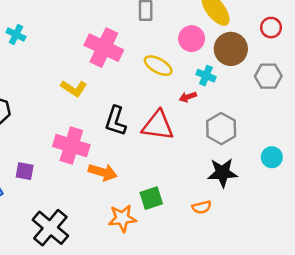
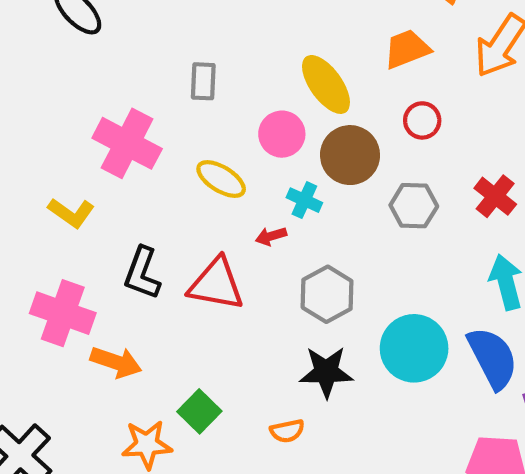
cyan circle: (272, 157) -> (414, 348), size x1.8
green square: (151, 198) -> (199, 411), turned -30

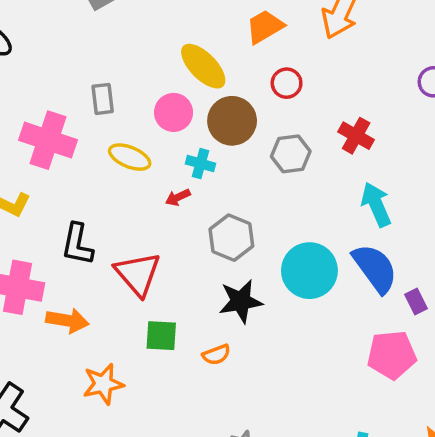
gray rectangle: (203, 81) -> (103, 99), moved
red triangle: (216, 284) -> (138, 274), moved, turned 48
green square: (199, 411) -> (161, 336), moved, turned -32

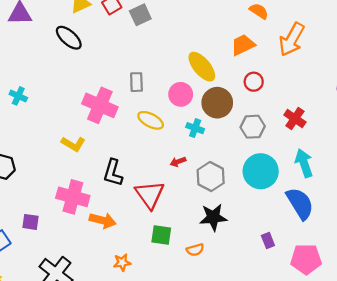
red arrow: (178, 197) -> (178, 162), moved
cyan circle: (309, 271) -> (261, 171), moved
purple rectangle: (416, 302) -> (268, 240), moved
orange star: (103, 384) -> (122, 262), size x0.7

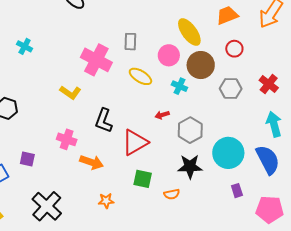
cyan circle: (261, 171) -> (228, 153), moved
red triangle: (150, 195) -> (135, 142), turned 32
pink cross: (73, 197) -> (67, 139), size x0.7

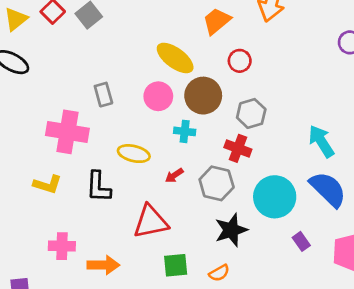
yellow ellipse: (140, 76) -> (134, 154), moved
red cross: (269, 84) -> (238, 148), moved
black L-shape: (104, 121) -> (98, 187), moved
red triangle: (135, 142) -> (151, 222), turned 36

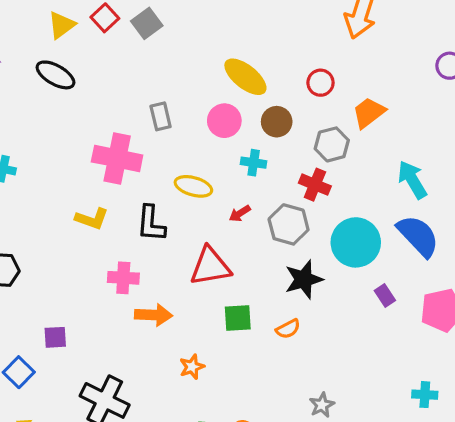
orange trapezoid: (217, 21) -> (369, 113), moved
brown circle: (203, 96) -> (277, 122), size x0.7
pink cross: (62, 246) -> (123, 278), moved

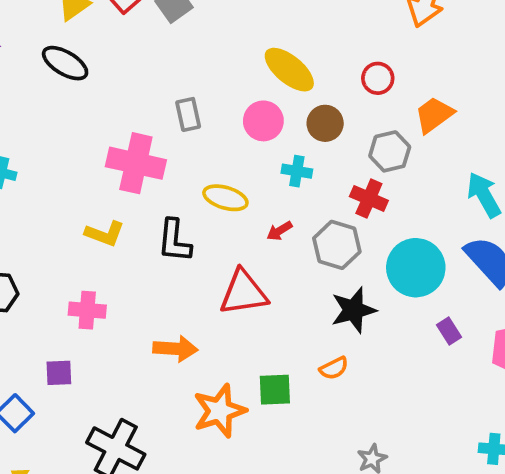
pink cross: (123, 278) -> (87, 310), moved
green square: (238, 318) -> (275, 390), moved
orange star: (192, 367) -> (220, 411), size x1.8

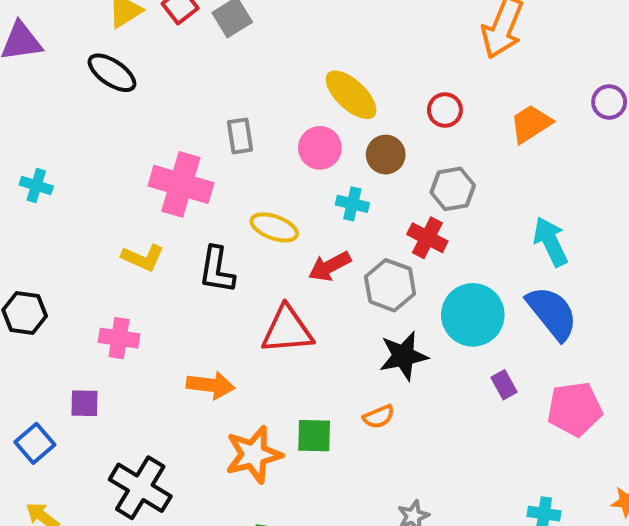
orange trapezoid: (434, 115) -> (531, 124), moved
red arrow: (279, 231) -> (330, 266), size x1.5

